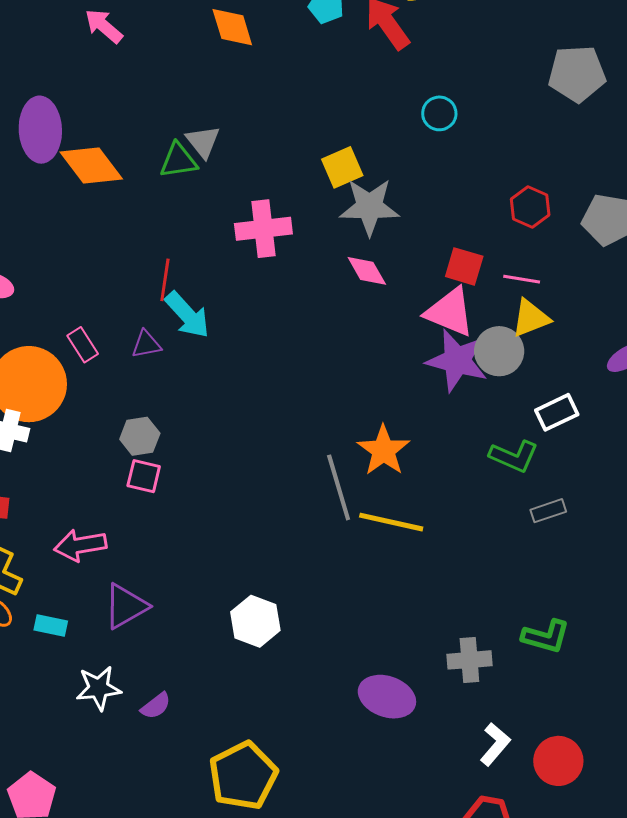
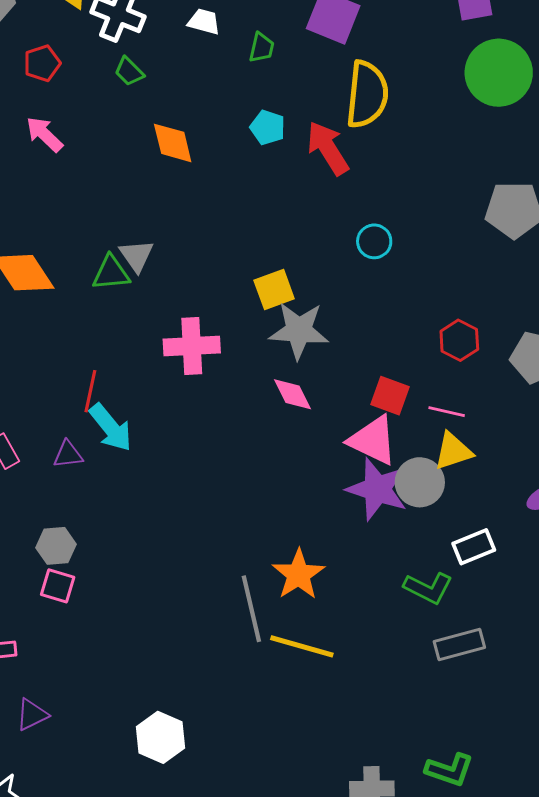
gray rectangle: (548, 511) -> (459, 644), size x1.4
purple triangle: (126, 606) -> (32, 715), size x0.7

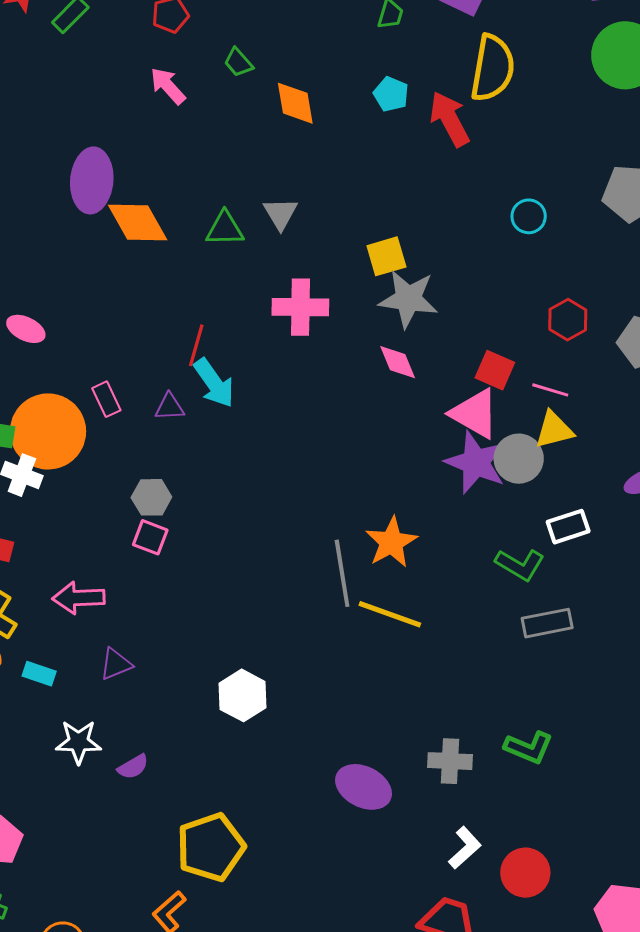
green trapezoid: (129, 72) -> (238, 62), moved
cyan circle: (374, 241) -> (529, 216), moved
gray triangle: (137, 256) -> (280, 214), moved

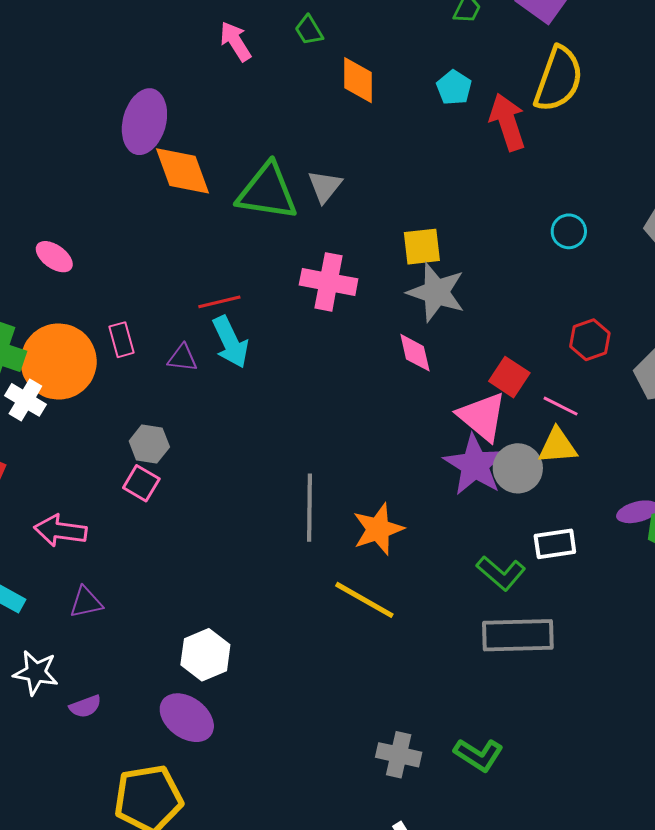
green triangle: (225, 229) -> (267, 192), size x1.6
red line: (196, 345) -> (219, 302), turned 51
gray line: (342, 573) -> (310, 508), moved
gray rectangle: (547, 623) -> (518, 635), size x1.4
purple ellipse: (364, 787) -> (187, 718), moved

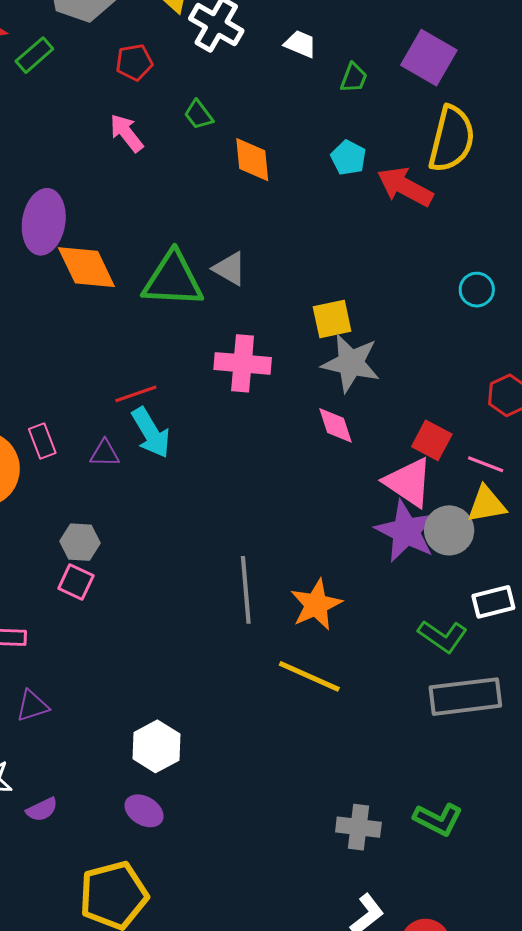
red arrow: (507, 122) -> (405, 187), turned -38
gray triangle: (325, 186) -> (230, 269), turned -33
purple ellipse: (187, 718) -> (144, 811), size x0.7

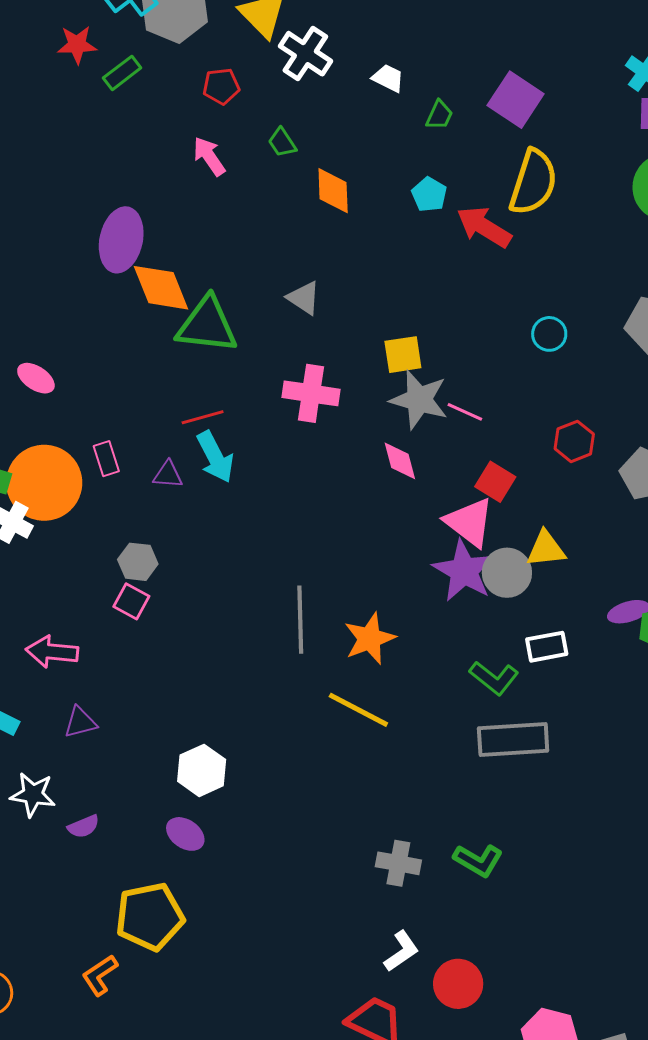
green triangle: (173, 280) -> (207, 325), moved
pink line: (486, 464) -> (465, 412), moved

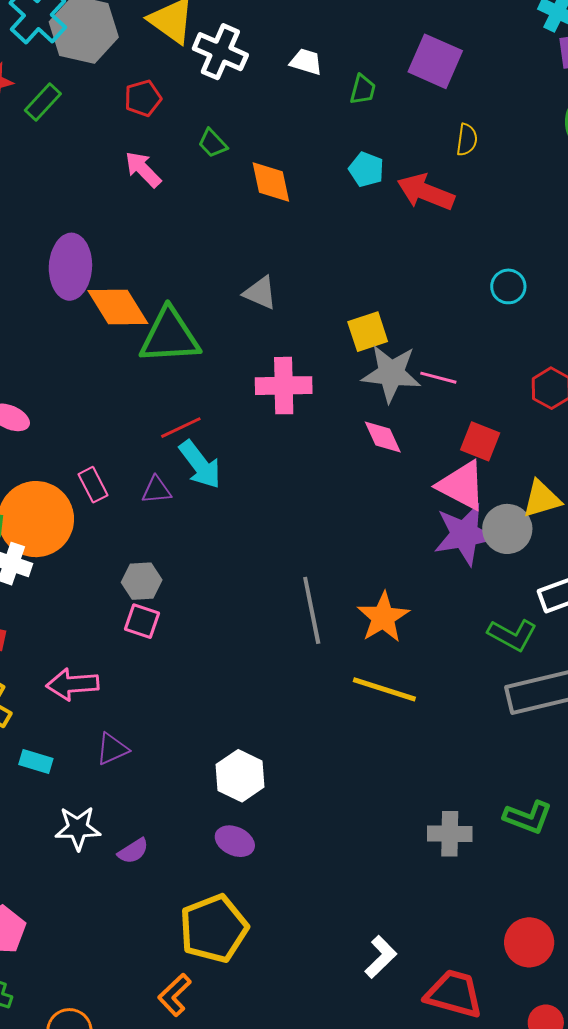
yellow semicircle: (533, 182) -> (467, 140), size x0.5
purple star: (464, 571) -> (465, 534), turned -30
white L-shape: (401, 951) -> (381, 957), moved

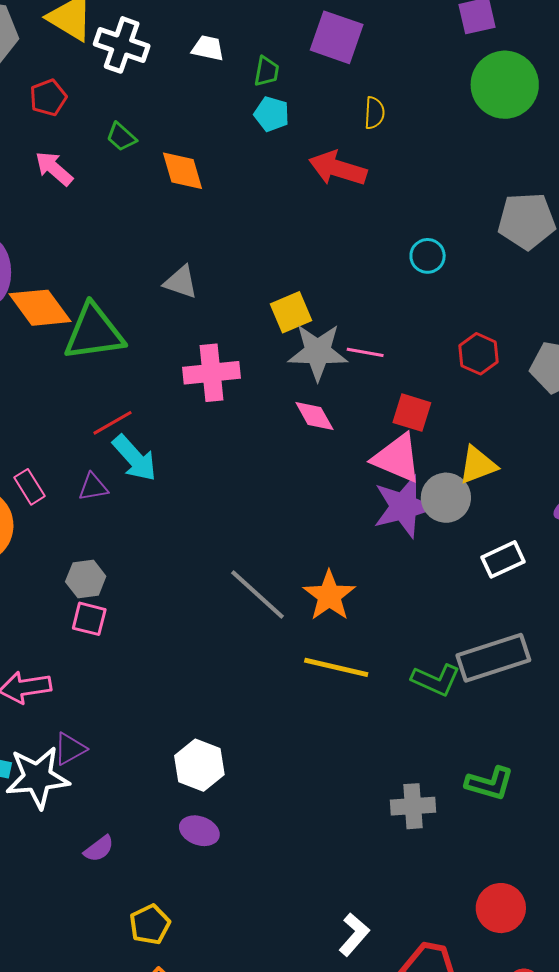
cyan pentagon: (366, 169) -> (272, 114), moved
gray line: (312, 610) -> (257, 595), turned -32
green L-shape: (512, 635) -> (436, 680), moved
white star: (78, 828) -> (38, 777), moved, size x1.4
yellow pentagon: (214, 929) -> (150, 924), moved, size x0.6

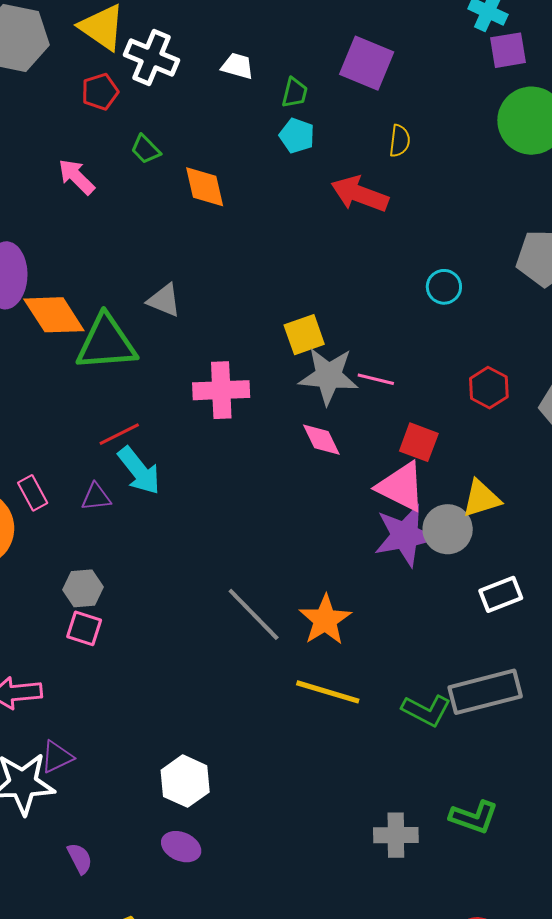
red pentagon: (48, 98) -> (100, 92), moved
gray triangle: (181, 282) -> (164, 300), moved
purple semicircle: (99, 849) -> (80, 858), turned -84

